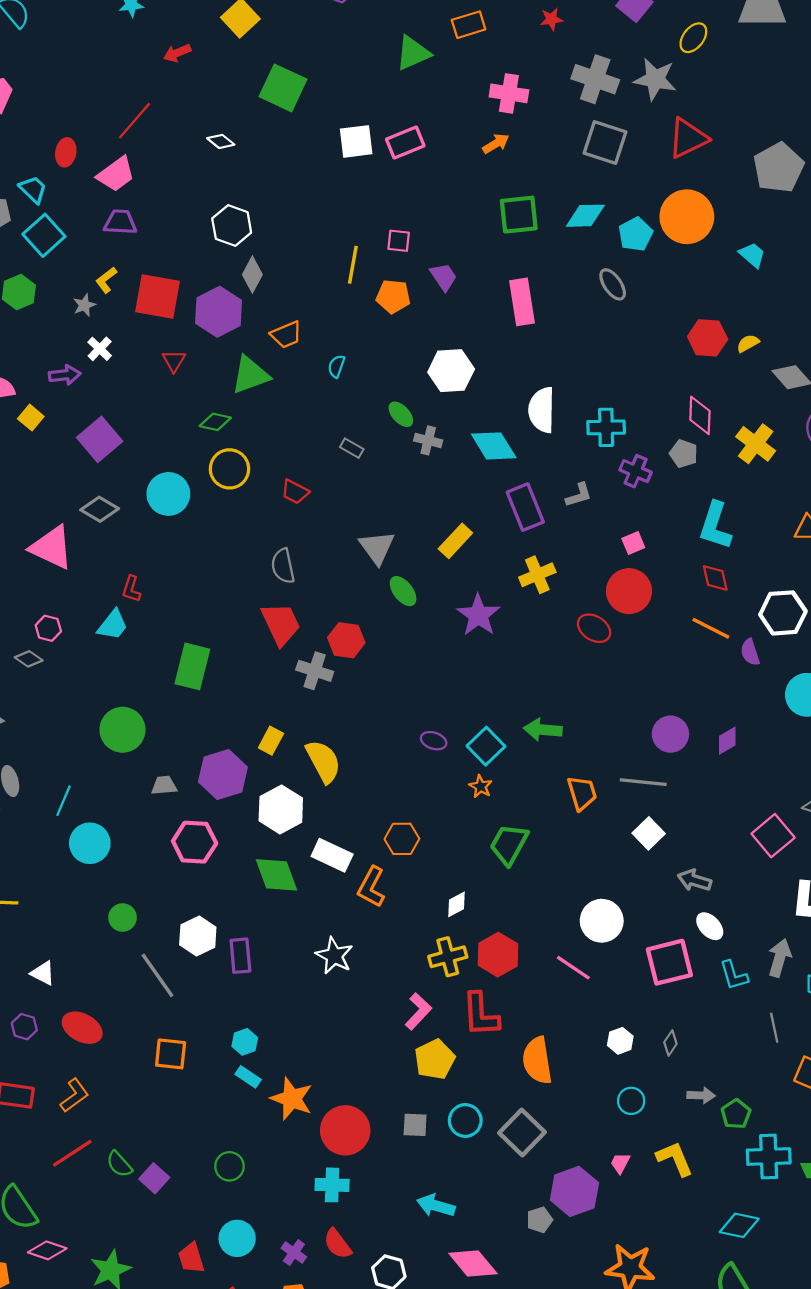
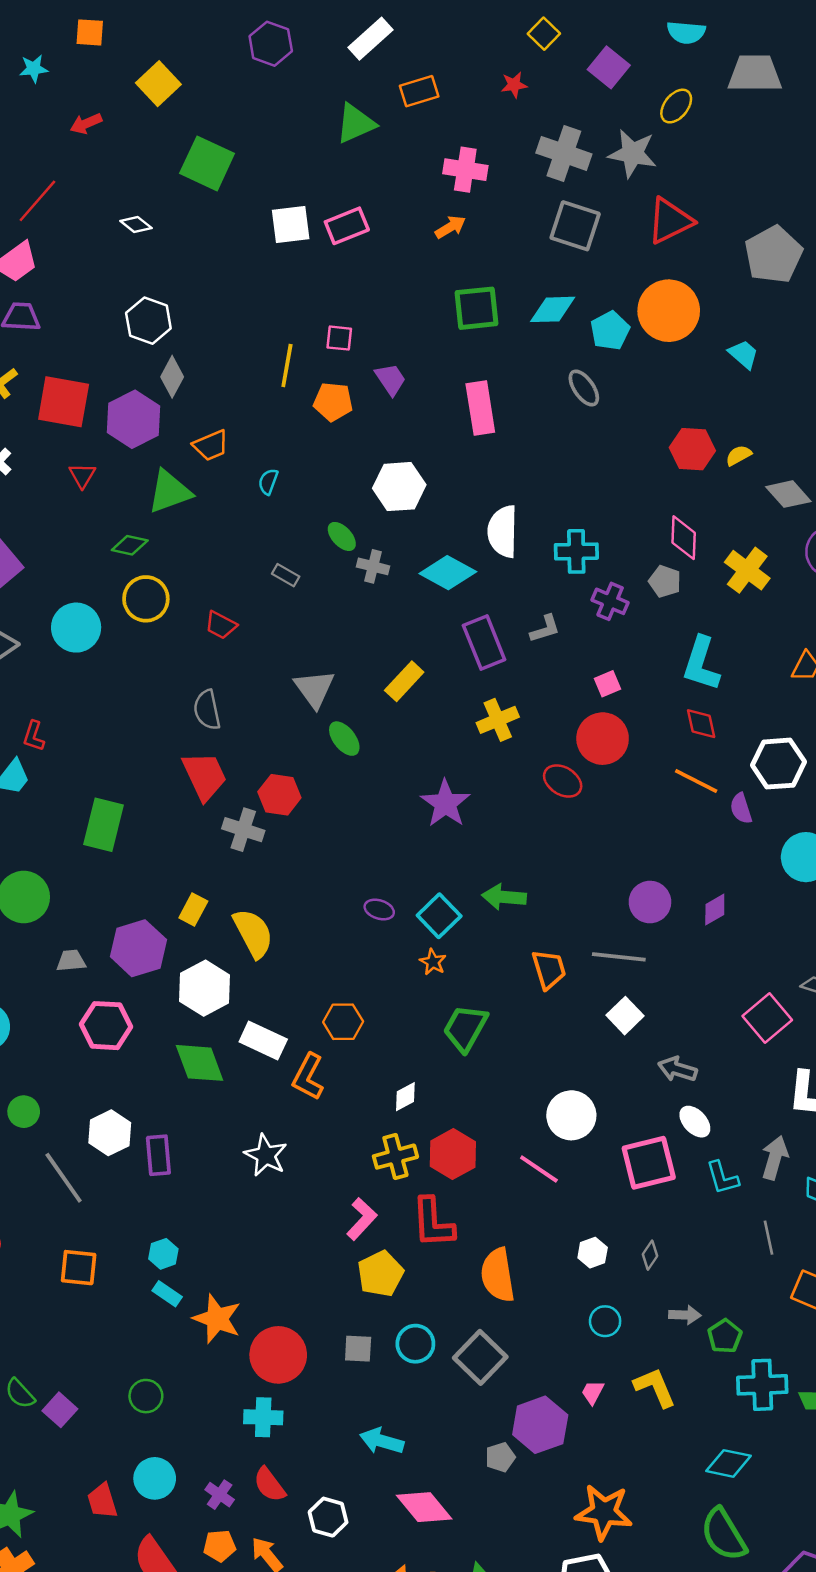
cyan diamond: (494, 446) -> (448, 573), turned -30
purple star: (478, 615) -> (445, 803), moved

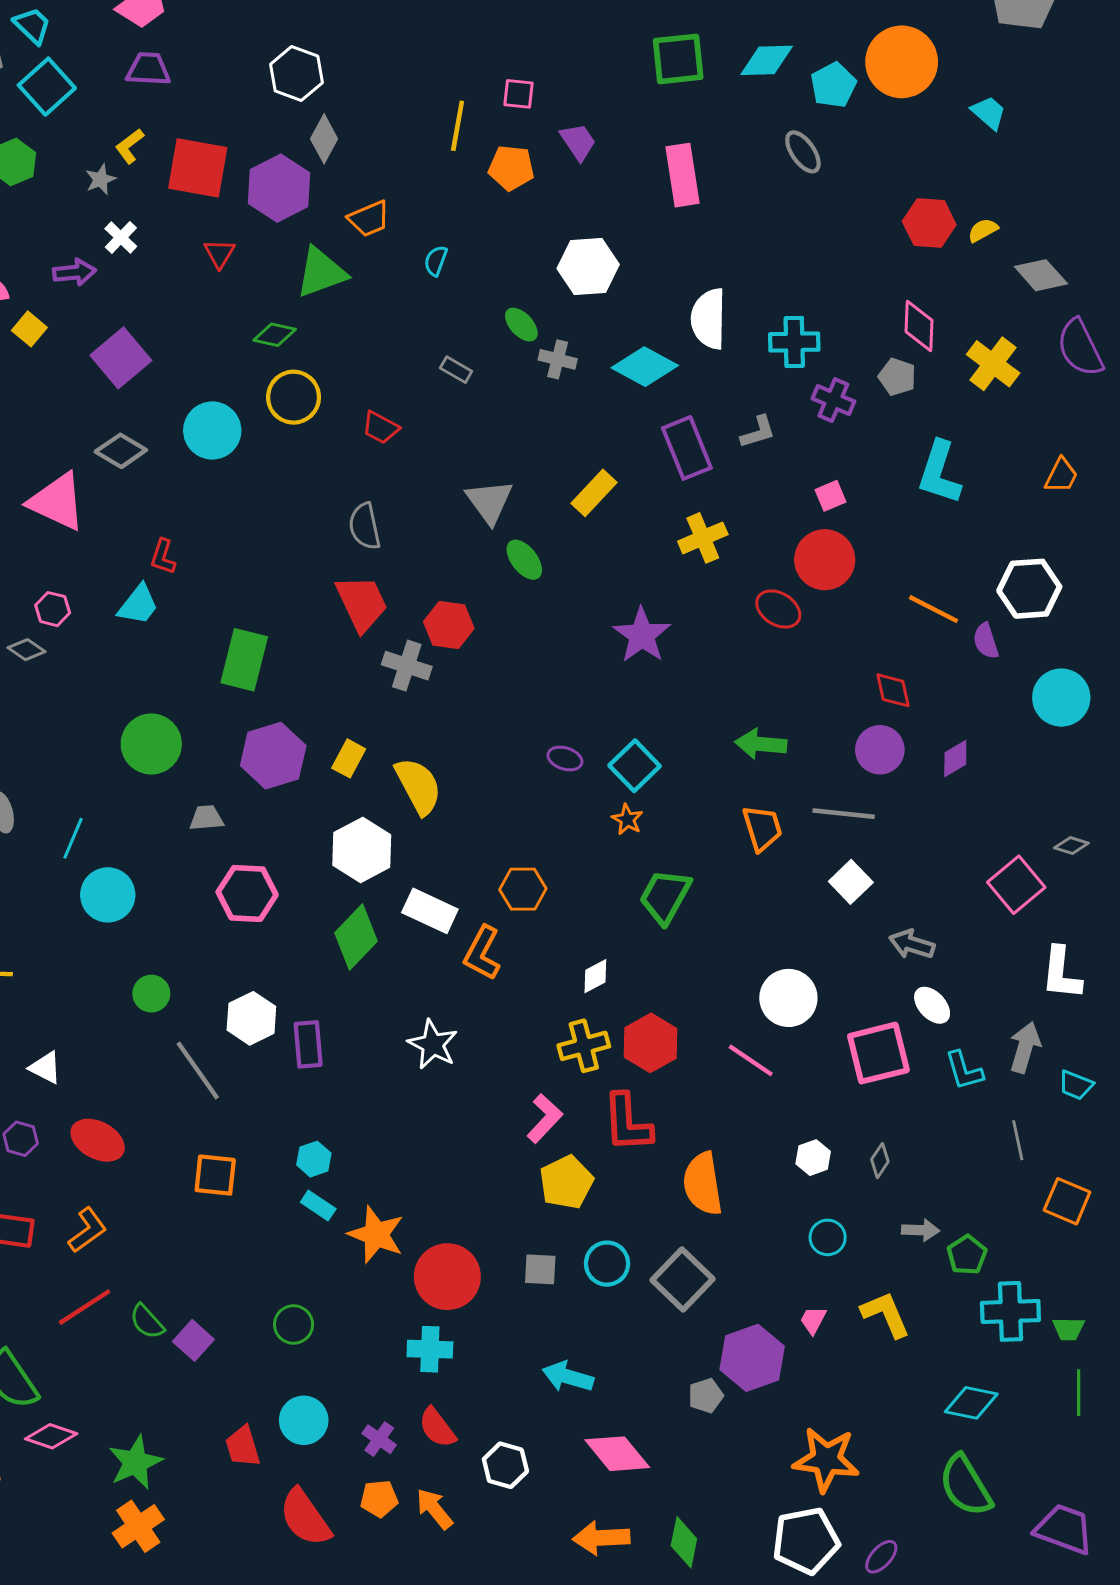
red diamond: (701, 724) -> (893, 690), moved
green arrow: (504, 897) -> (761, 744), moved
purple hexagon: (138, 948) -> (273, 756), moved
green diamond: (200, 1063) -> (356, 937), turned 64

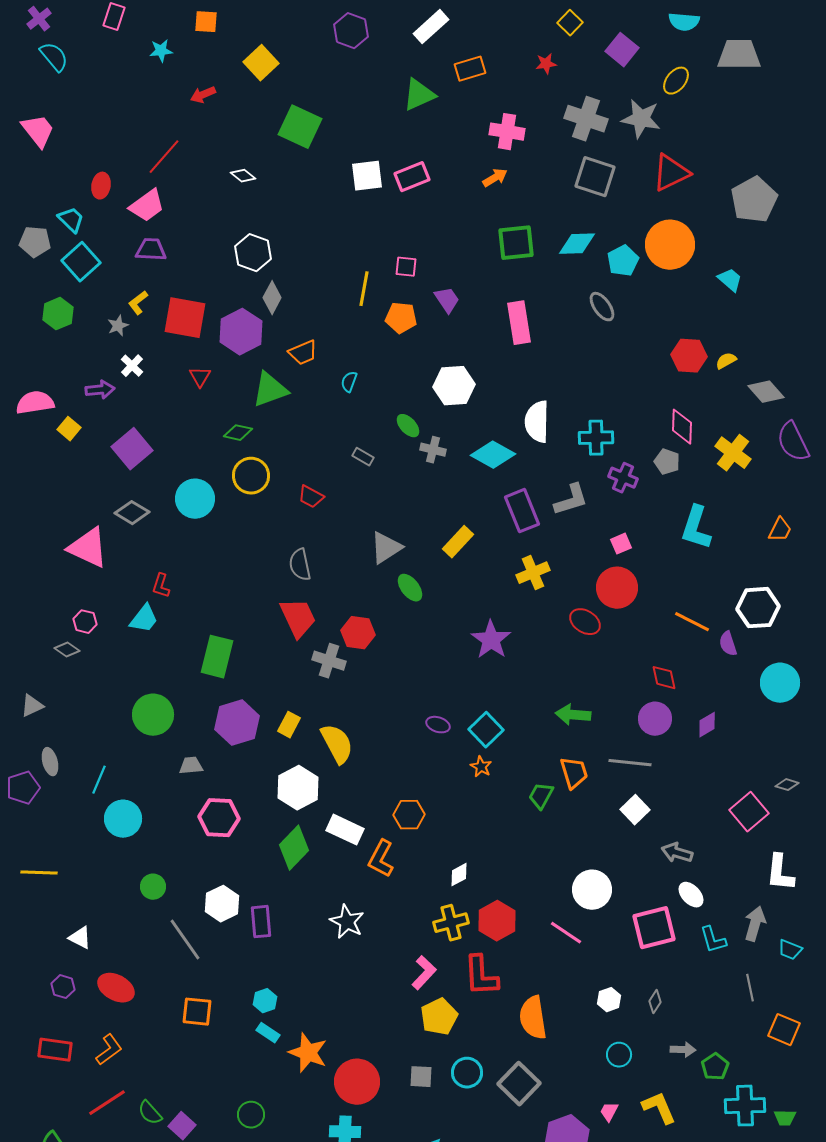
gray L-shape: (758, 432) -> (571, 500), size x1.4
gray triangle: (489, 502) -> (386, 548), turned 33
green trapezoid: (665, 896) -> (541, 796), moved, size x0.7

